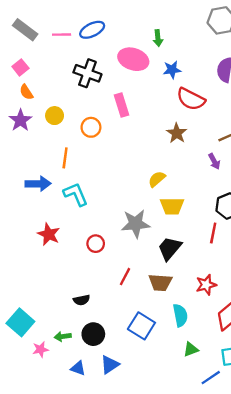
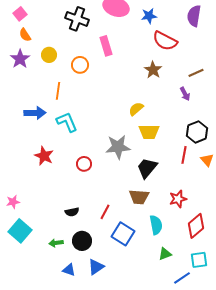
red line: (125, 277) -> (105, 212), moved
pink star: (40, 349) -> (13, 202), moved

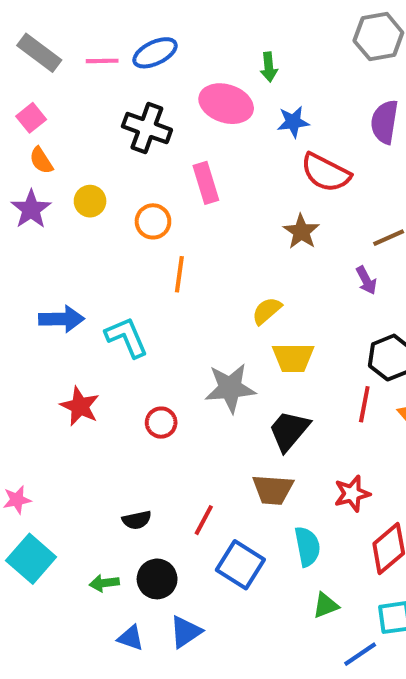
orange line: (58, 91) -> (179, 274), moved

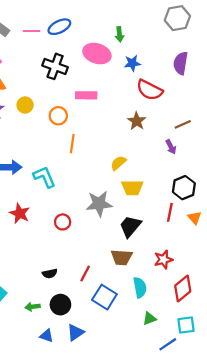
pink rectangle: (206, 183) -> (86, 95), turned -72

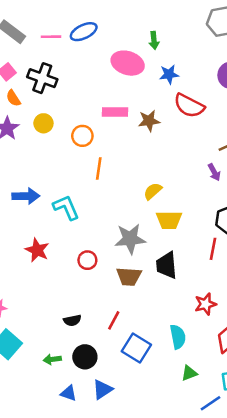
black cross: (55, 66) -> (42, 78), moved
brown star: (137, 121) -> (149, 121), moved, turned 30
black trapezoid: (130, 226) -> (167, 265), turned -45
brown trapezoid: (122, 257) -> (129, 276), moved

